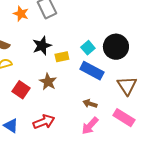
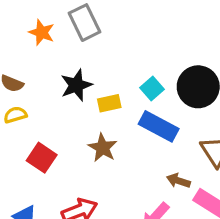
brown star: (48, 82) -> (103, 148), moved
brown arrow: (90, 104) -> (178, 181), moved

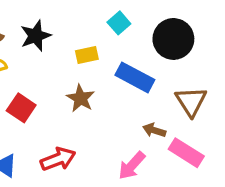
black star: (76, 85) -> (36, 36), moved
cyan square: (152, 88) -> (119, 23), moved

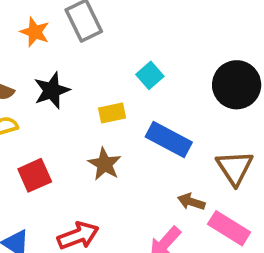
black circle: (173, 39) -> (237, 85), moved
red square: (21, 108) -> (35, 175), turned 32

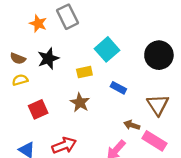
cyan square: (150, 75) -> (107, 49), size x1.5
blue rectangle: (169, 139) -> (118, 88), size x0.6

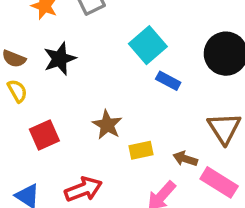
yellow rectangle: (84, 72) -> (141, 150), moved
yellow semicircle: (20, 80) -> (17, 91), turned 77
blue rectangle: (118, 88) -> (168, 81), moved

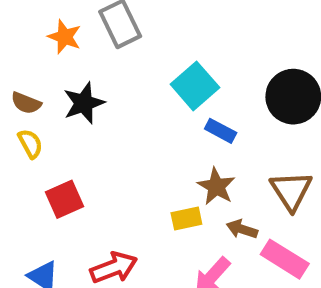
brown star: (107, 125) -> (216, 186), moved

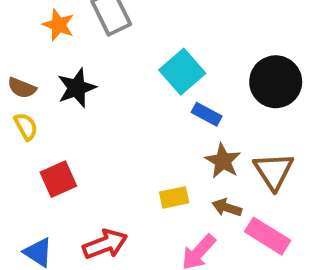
brown star: (216, 186) -> (223, 161), moved

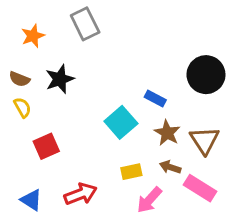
orange star: (58, 25) -> (33, 36), moved, turned 30
cyan square: (182, 72) -> (121, 122), moved
yellow rectangle: (174, 197) -> (131, 172), moved

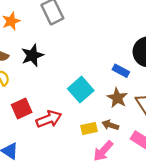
blue rectangle: (155, 98) -> (121, 71), moved
brown arrow: (170, 167) -> (110, 125), moved
red arrow: (81, 194) -> (49, 119), moved

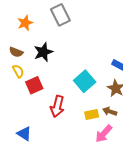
red square: (22, 108) -> (34, 85), moved
red arrow: (49, 119) -> (57, 106), turned 125

